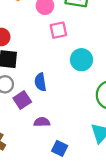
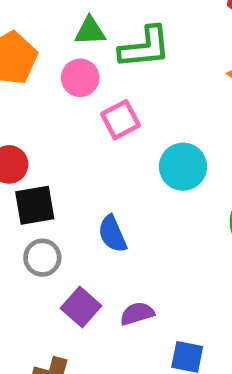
purple square: (22, 100) -> (81, 307), moved

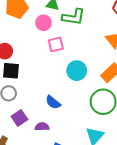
blue semicircle: (112, 234) -> (53, 102), moved, turned -42

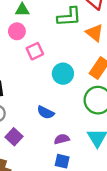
green L-shape: (74, 17) -> (69, 17), moved
purple semicircle: (42, 127) -> (62, 139), moved

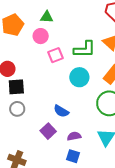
green L-shape: (69, 17) -> (85, 49), moved
purple square: (14, 137) -> (48, 131), moved

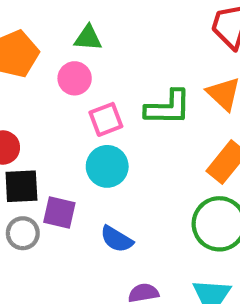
cyan circle: (79, 77) -> (107, 166), moved
purple square: (48, 131) -> (59, 213), moved, turned -35

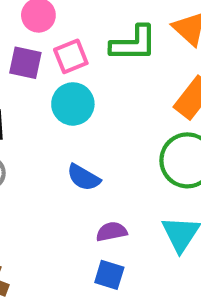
purple square: (59, 213) -> (25, 63), moved

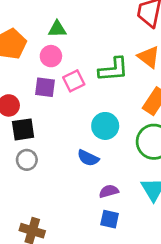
cyan circle: (73, 104) -> (105, 126), moved

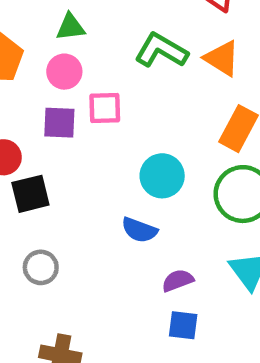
green L-shape: (113, 69) -> (161, 50), moved, turned -140
pink square: (74, 81) -> (105, 108), turned 30
gray circle: (27, 160) -> (41, 267), moved

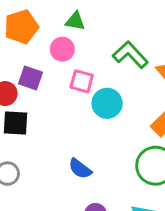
purple square: (59, 123) -> (31, 78), moved
cyan circle: (162, 176) -> (107, 103), moved

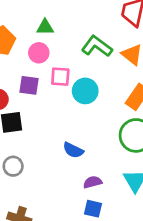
purple square: (31, 78) -> (29, 85), moved

